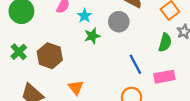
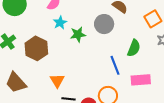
cyan star: (85, 16) -> (60, 23), moved
green semicircle: (165, 43) -> (134, 48), moved

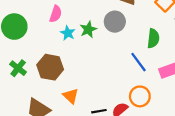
green star: (78, 34) -> (88, 29), moved
orange triangle: (57, 81) -> (71, 96), moved

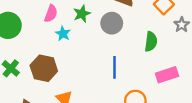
green star: (88, 29) -> (82, 14), moved
blue line: (138, 62) -> (115, 67), moved, turned 35

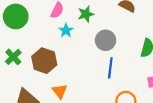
gray circle: (112, 23) -> (106, 40), moved

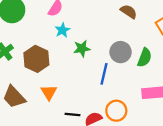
green star: (86, 14) -> (82, 49), moved
gray circle: (106, 40) -> (121, 52), moved

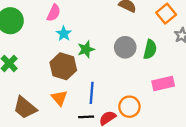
brown hexagon: (36, 59) -> (63, 66), moved
blue line: (104, 74) -> (92, 93), moved

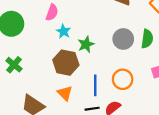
orange circle: (129, 107) -> (123, 79), moved

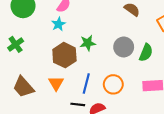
cyan star: (63, 31) -> (58, 24), moved

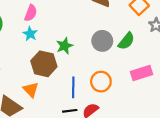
green semicircle: (146, 53) -> (126, 41), turned 30
orange triangle: (56, 83) -> (31, 90), moved

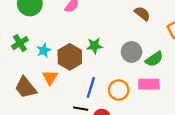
cyan star: (30, 34) -> (44, 50), moved
pink rectangle: (141, 73) -> (149, 84), moved

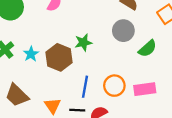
gray circle: (132, 52) -> (123, 31), moved
orange triangle: (50, 77) -> (53, 106), moved
pink rectangle: (149, 84) -> (145, 89), moved

